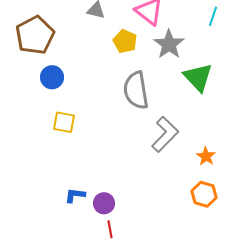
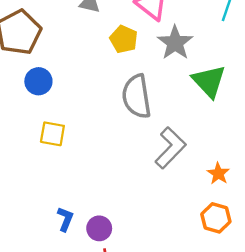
blue L-shape: (75, 195) -> (65, 219), turned 105

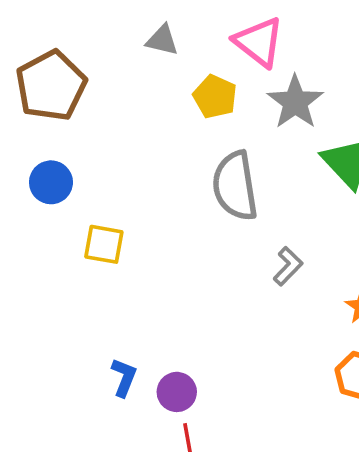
blue circle: (38, 81) -> (51, 182), moved
gray L-shape: (170, 148) -> (288, 266), size x0.6

